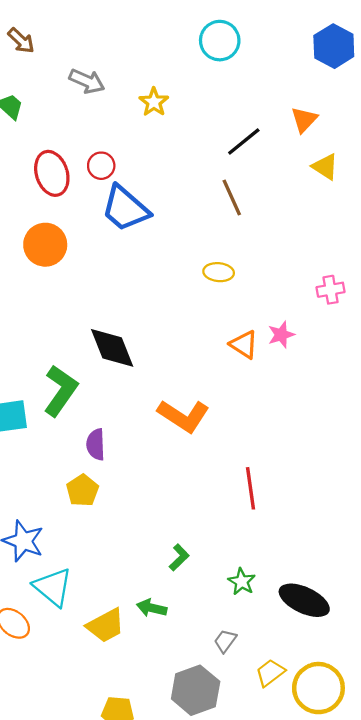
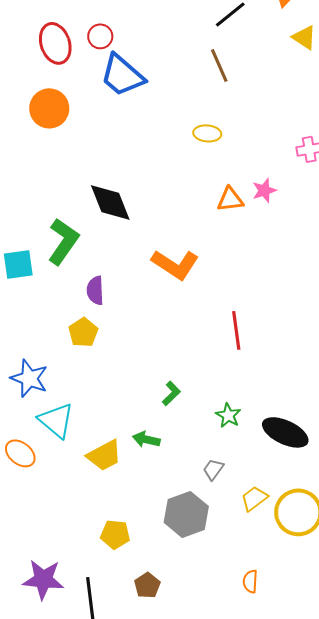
orange triangle: (244, 345) -> (230, 199), turned -40

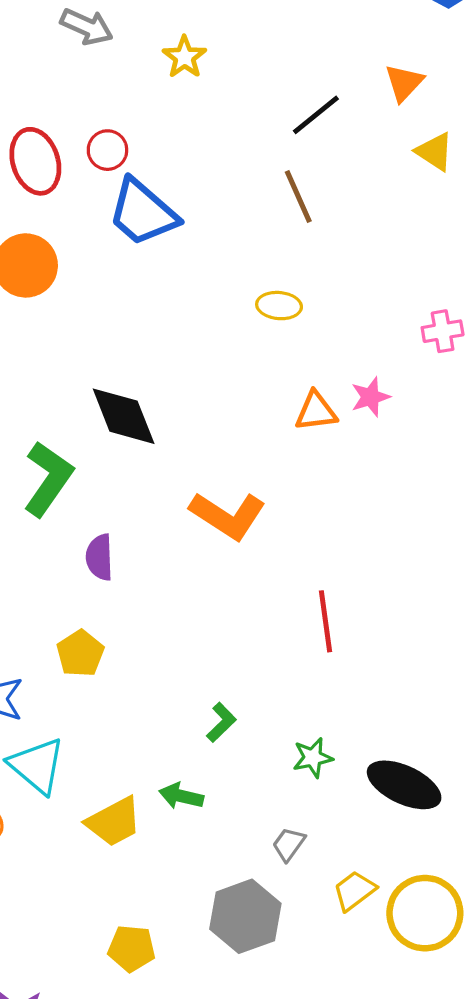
yellow pentagon: (83, 332) -> (80, 653), moved
green star: (228, 415) -> (313, 758), turned 30

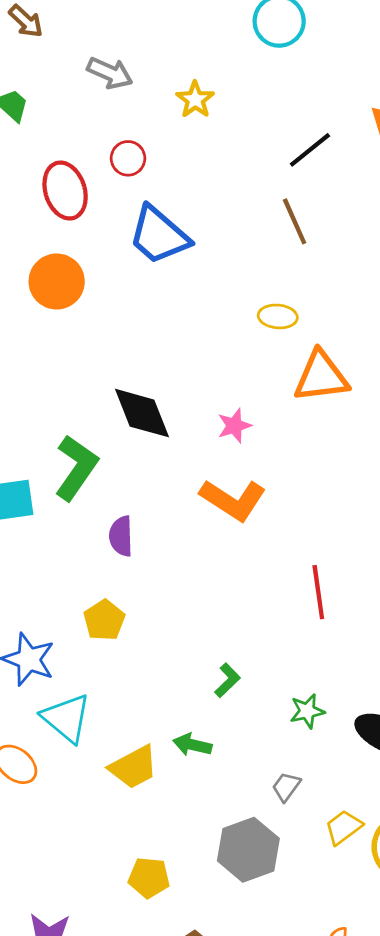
red circle: (107, 150) -> (128, 158), moved
pink star: (370, 397) -> (234, 426), moved
orange triangle: (316, 411) -> (321, 377), moved, size x1.5

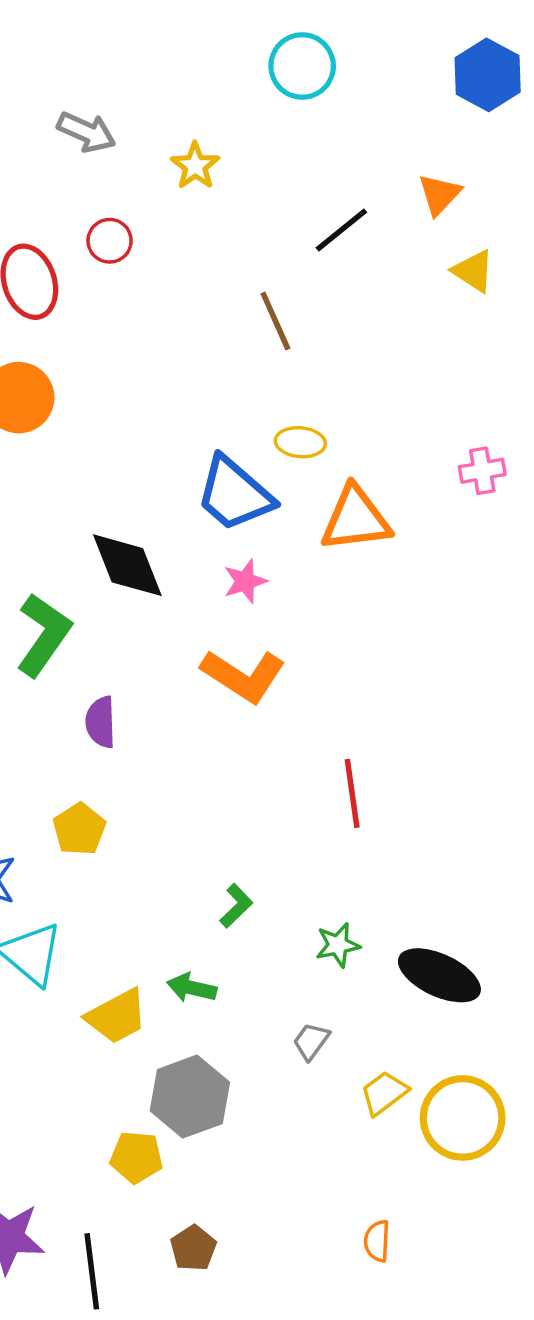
brown line: (295, 221) -> (275, 321), moved
blue trapezoid: (159, 235) -> (234, 494), moved
gray hexagon: (248, 850) -> (190, 1097), moved

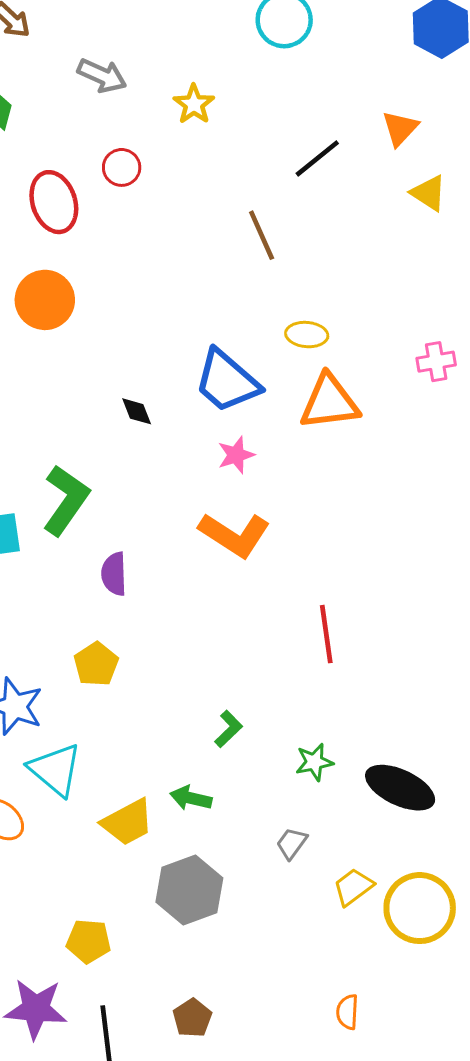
yellow ellipse: (300, 442) -> (307, 335), moved
black diamond: (127, 565) -> (137, 411), moved, size x0.5
yellow pentagon: (136, 1157) -> (88, 941), moved

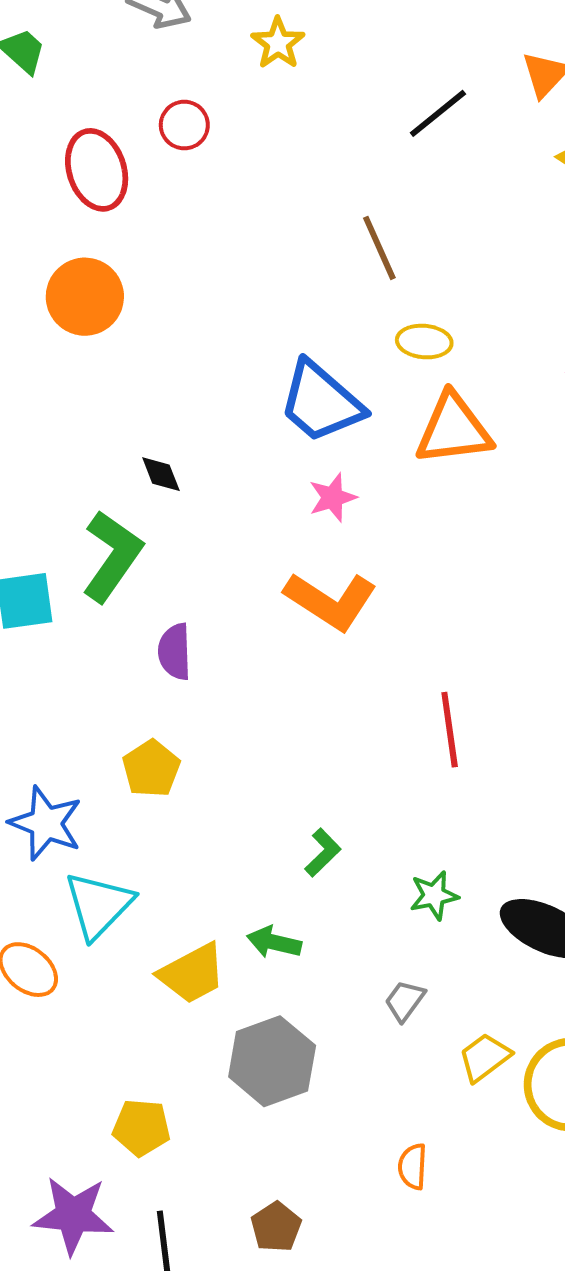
brown line: (262, 235) -> (379, 248), moved
black diamond: (137, 411) -> (161, 474), moved
cyan triangle: (55, 770) -> (99, 905), turned 34
orange semicircle: (347, 1012) -> (413, 1167), moved

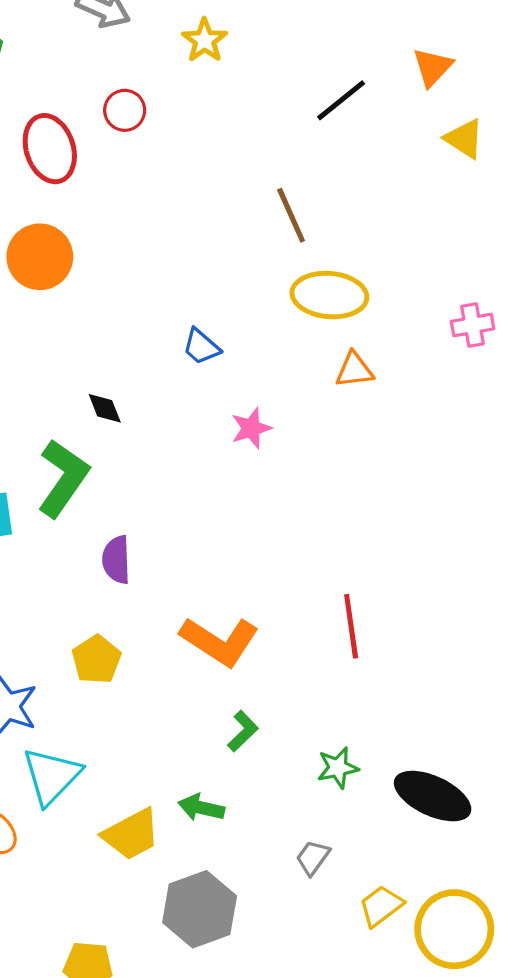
yellow ellipse: (424, 342) -> (329, 295), size x1.6
blue trapezoid: (321, 402) -> (201, 347), moved, size x0.5
orange triangle: (453, 429) -> (354, 370), size x0.6
orange L-shape: (331, 601) -> (220, 641), moved

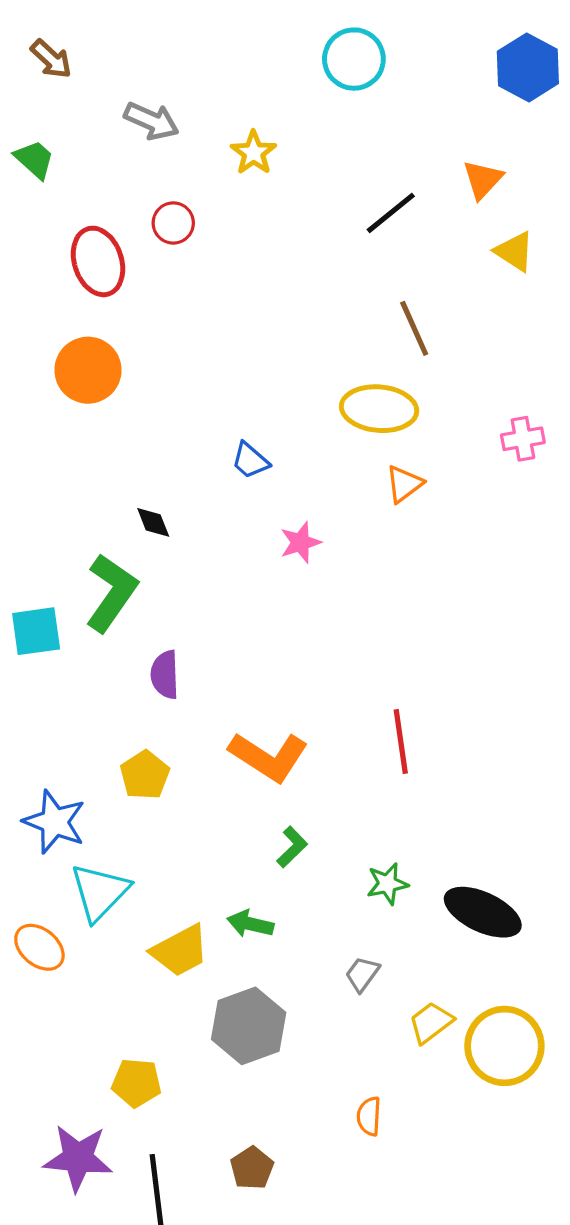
brown line: (291, 215) -> (414, 328), moved
orange triangle: (354, 370) -> (404, 484), turned -30

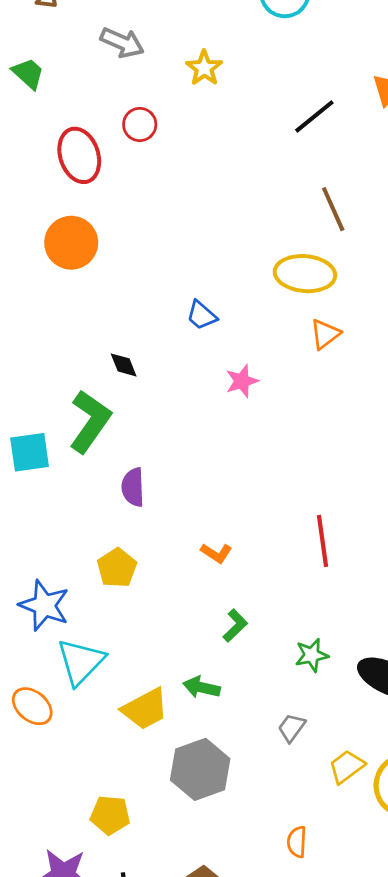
orange L-shape: (269, 757) -> (216, 553), size x0.5

